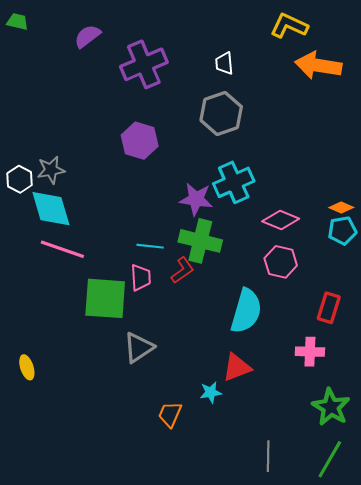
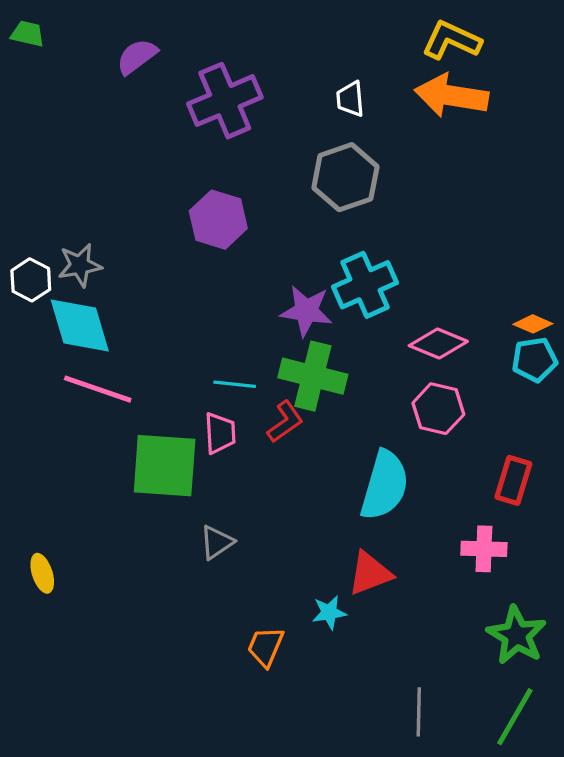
orange arrow: (318, 65) -> (451, 96), moved
gray triangle: (139, 347) -> (217, 542), size x0.7

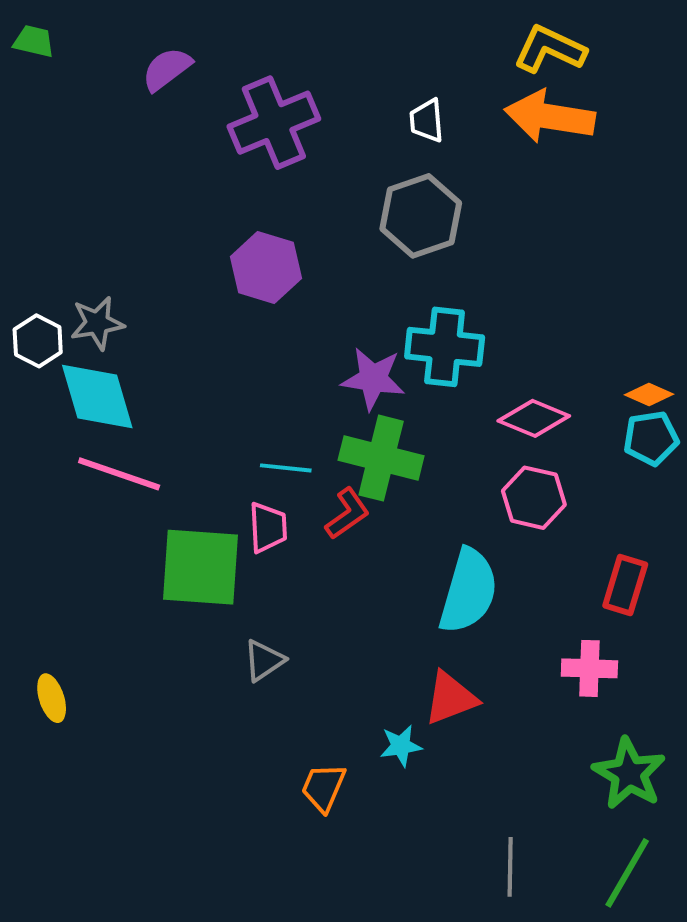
cyan cross: (365, 285) -> (445, 347), turned 30

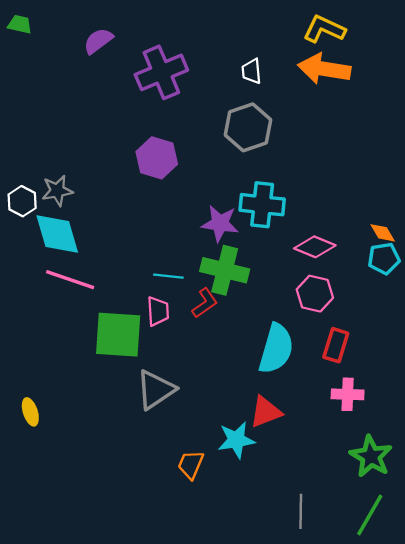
orange diamond: (649, 395) -> (383, 233), turned 36
red rectangle: (625, 585) -> (336, 345), moved
gray triangle: (264, 660) -> (156, 390), size x1.6
cyan star: (401, 746) -> (236, 440), size x1.5

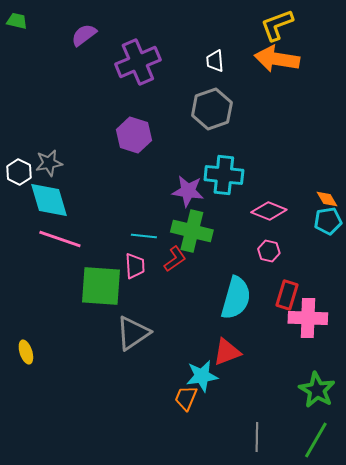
yellow L-shape: (324, 29) -> (277, 25), turned -45
pink hexagon: (315, 294) -> (269, 251), size x0.7
pink cross: (348, 394) -> (308, 318), moved, size x1.4
orange trapezoid: (191, 465) -> (186, 398), moved

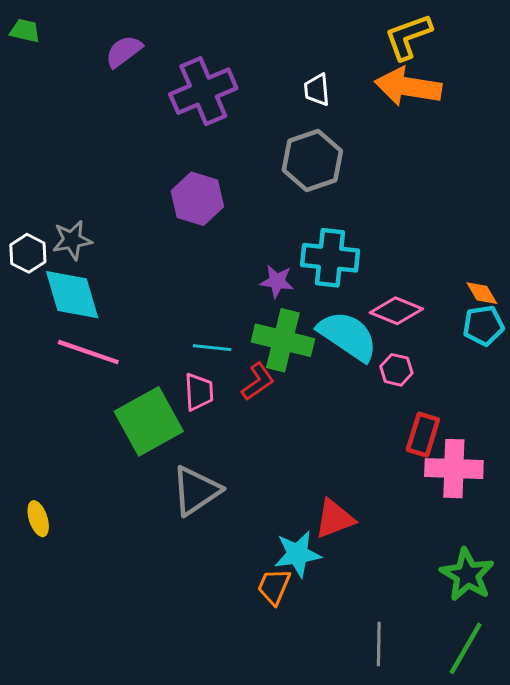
purple star: (188, 191) -> (277, 281), size x0.7
green square: (101, 286) -> (149, 421), turned -33
cyan semicircle: (236, 298) -> (348, 336), moved, turned -72

